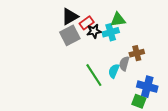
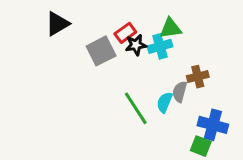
black triangle: (70, 17) -> (57, 24), moved

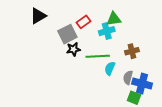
black star: (136, 45) -> (73, 49), moved
gray semicircle: (180, 92) -> (128, 77), moved
green line: (136, 108) -> (98, 56), moved, turned -60

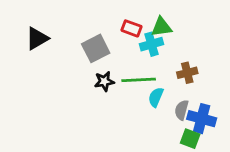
black triangle: (38, 16) -> (37, 38), moved
red rectangle: (84, 22) -> (131, 28), moved, turned 56
black star: (73, 49) -> (104, 81), moved

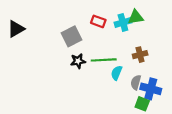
green triangle: (162, 27) -> (136, 17), moved
black triangle: (37, 38) -> (16, 29), moved
cyan cross: (151, 44) -> (123, 22), moved

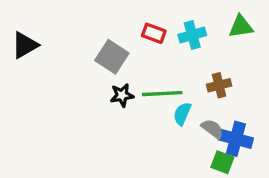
green triangle: (136, 17) -> (241, 27), moved
gray square: (72, 36) -> (112, 57), turned -30
gray semicircle: (136, 82) -> (212, 129), turned 112

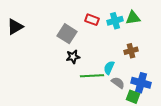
green triangle: (241, 27) -> (133, 18), moved
green line: (162, 94) -> (92, 76), moved
gray semicircle: (212, 129) -> (118, 83), moved

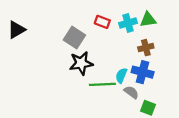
brown cross: (131, 51) -> (146, 48), moved
black star: (73, 57) -> (81, 63), size x1.5
blue cross: (141, 83) -> (143, 72), moved

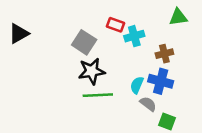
green triangle: (148, 20) -> (178, 17), moved
cyan cross: (128, 23) -> (134, 36), moved
green line: (102, 84) -> (98, 95), moved

